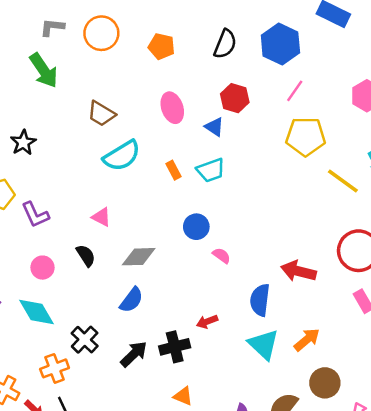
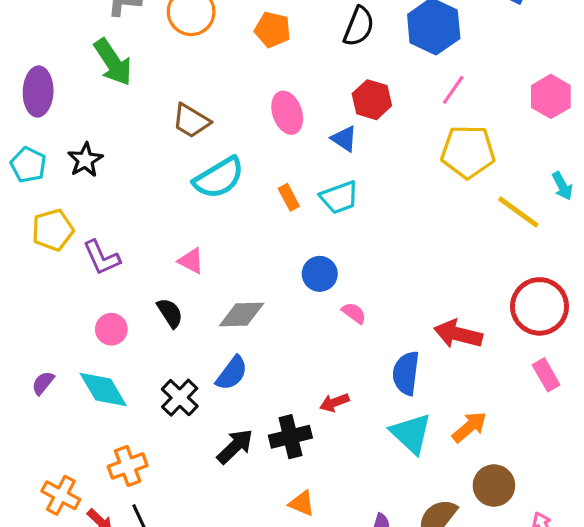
black cross: (85, 340) -> (180, 398), moved

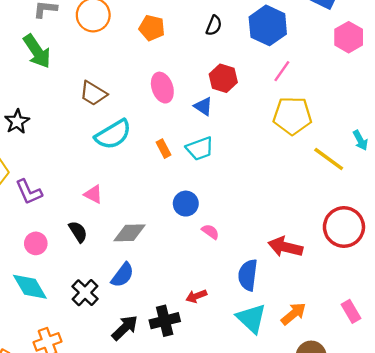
black semicircle: (359, 26) -> (214, 25), size x0.7
pink hexagon: (551, 96) -> (349, 37), moved
pink rectangle: (546, 375) -> (351, 311), moved

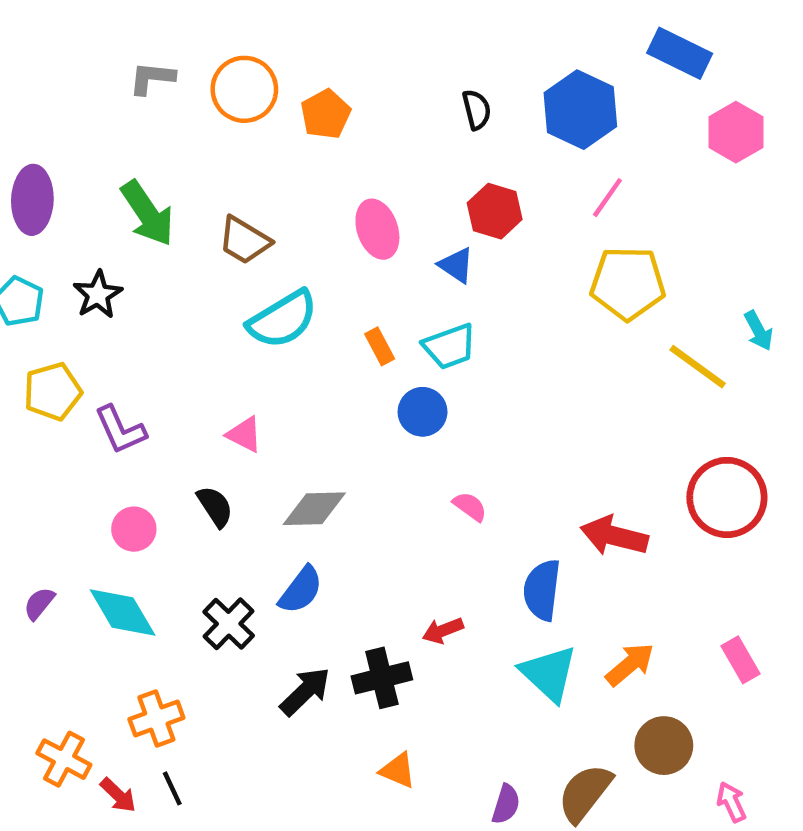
black semicircle: (214, 25) -> (477, 110), turned -36
orange pentagon: (152, 28) -> (326, 114), moved, turned 30
green arrow: (37, 51) -> (147, 213), moved
blue circle: (186, 204) -> (423, 412), moved

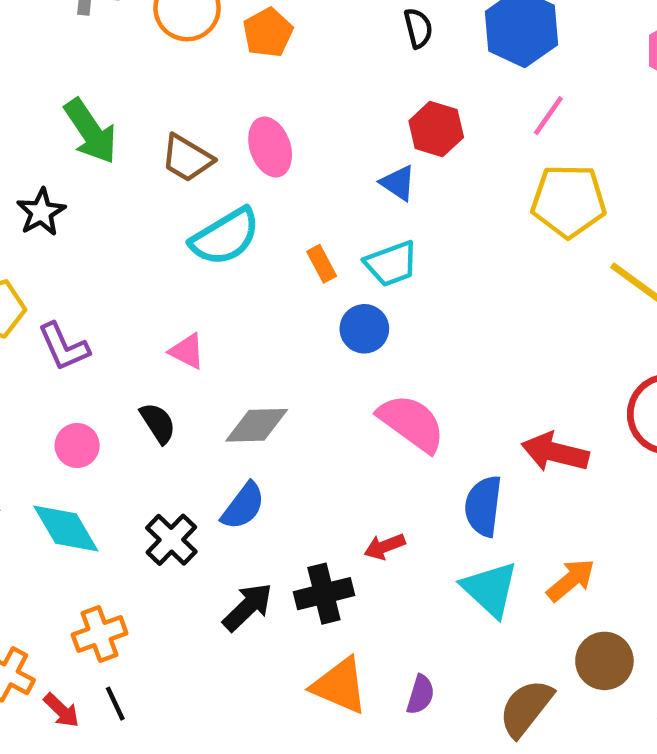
pink ellipse: (377, 229) -> (270, 147), moved
pink semicircle: (470, 507) -> (411, 423), size x2.0
orange triangle: (398, 770) -> (340, 686), size x1.6
purple semicircle: (506, 804) -> (420, 695), moved

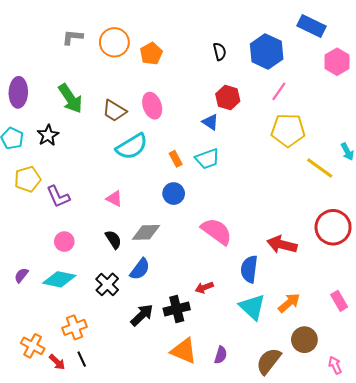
blue circle: (364, 329) -> (174, 194), moved
black semicircle: (158, 423) -> (113, 240), moved
cyan diamond: (66, 529) -> (59, 279), turned -48

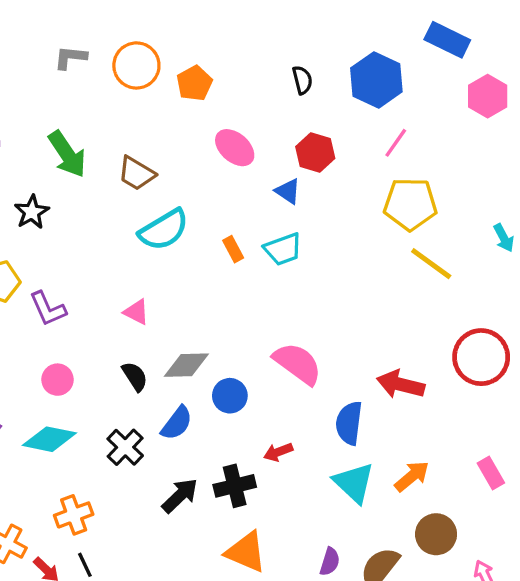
pink ellipse: (152, 106) -> (235, 148), moved, turned -30
yellow line: (320, 168) -> (431, 264), moved
blue circle: (174, 194) -> (230, 396), moved
purple semicircle: (221, 355) -> (330, 562), moved

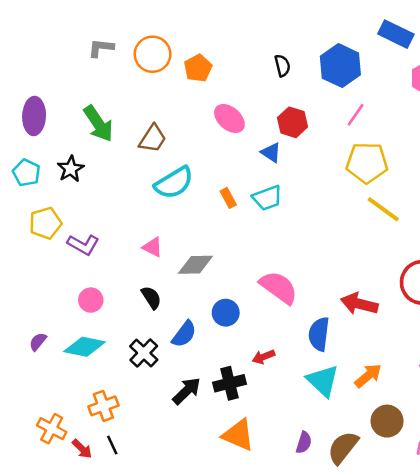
brown trapezoid: (136, 173) -> (153, 139), turned -88
purple L-shape: (48, 309) -> (83, 245), turned -36
gray diamond: (186, 365) -> (195, 265), moved

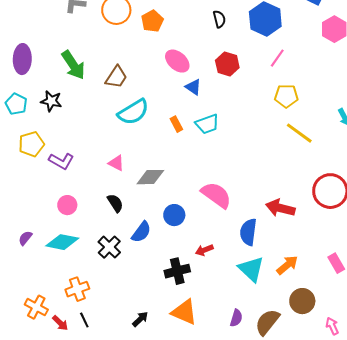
blue triangle: (271, 153) -> (193, 87), moved
yellow pentagon: (367, 163) -> (286, 96), size x0.7
black star: (71, 169) -> (51, 101), turned -30
black arrow: (187, 391) -> (140, 319), moved, size x0.7

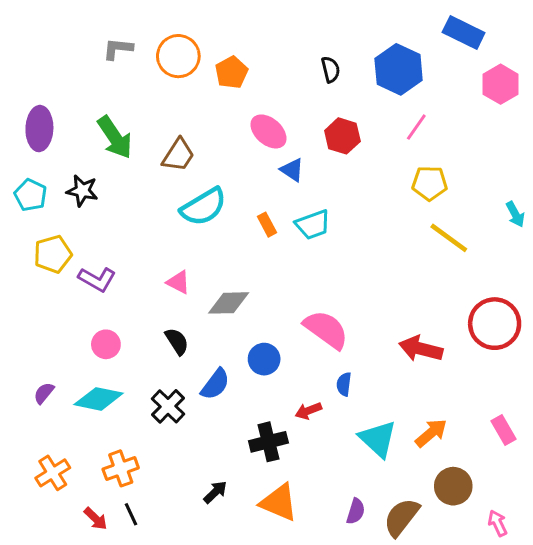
blue semicircle: (248, 232) -> (344, 384), moved, size x0.6
orange cross: (36, 307) -> (53, 473), moved, turned 30
black arrow: (140, 319) -> (215, 492), moved

